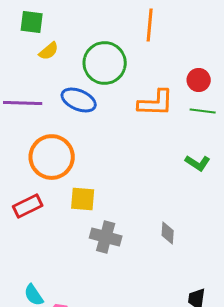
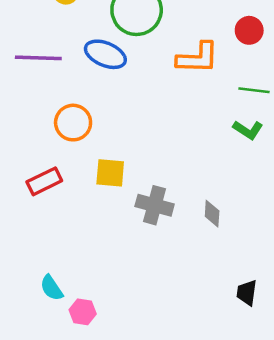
green line: (203, 111) -> (254, 90), moved
orange circle: (52, 157) -> (73, 123), size x0.7
gray cross: (106, 237) -> (155, 205), moved

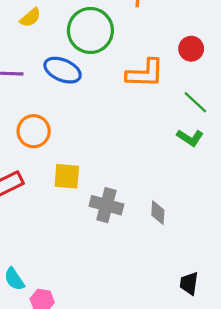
green line: (254, 90) -> (195, 102), turned 36

